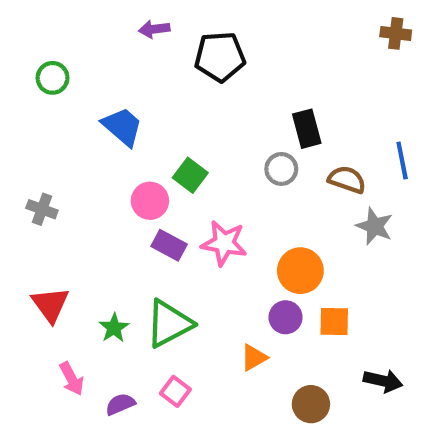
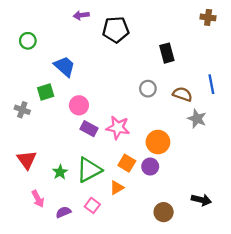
black rectangle: (307, 129) -> (167, 53), moved
green square: (190, 175) -> (46, 92), moved, turned 36
orange square: (334, 322) -> (127, 163), moved, turned 30
orange triangle: (254, 358) -> (117, 188), moved

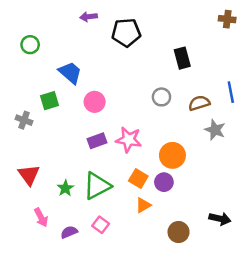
brown semicircle: (182, 94) -> (199, 103), turned -36
pink circle: (79, 105) -> (95, 102), moved
purple rectangle: (89, 129) -> (97, 141), turned -48
orange triangle: (117, 188) -> (143, 205), moved

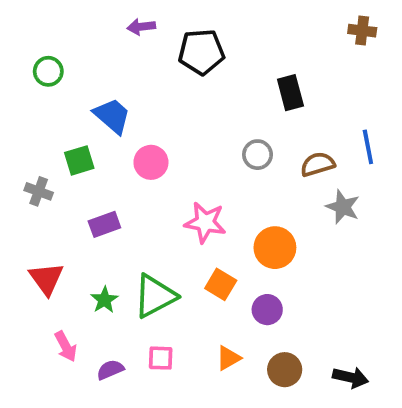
purple rectangle: (97, 141) -> (104, 224), moved
purple circle: (164, 182) -> (267, 310), moved
orange triangle: (143, 205) -> (228, 358), moved
black arrow: (220, 219) -> (351, 377), moved
pink square: (101, 225) -> (161, 358), turned -35

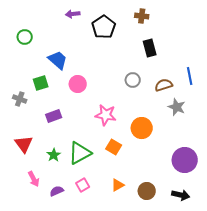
brown cross: (362, 31) -> (142, 16), moved
black pentagon: (201, 52) -> (104, 27), turned -30
purple circle: (267, 310) -> (185, 160), moved, size x1.6
pink square: (161, 358) -> (83, 185), turned -32

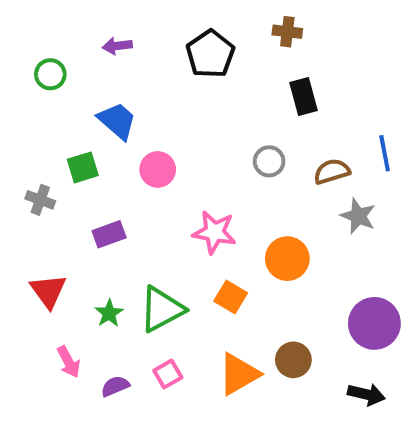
purple arrow: (73, 14) -> (117, 46), moved
orange triangle: (118, 185) -> (239, 374), size x1.6
brown circle: (147, 191) -> (293, 360), moved

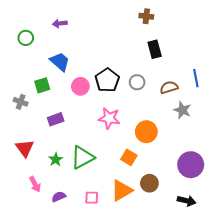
black pentagon: (210, 54) -> (107, 80), moved
orange square: (231, 297) -> (129, 157), moved
pink square: (168, 374) -> (92, 198), moved, turned 32

